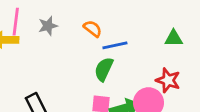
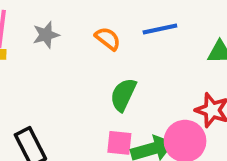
blue line: (115, 45) -> (160, 29), moved

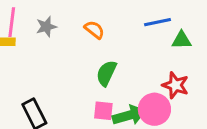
blue line: (160, 29) -> (157, 22), moved

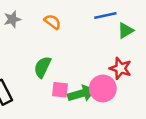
green triangle: (182, 40) -> (125, 31), turned -30
green semicircle: (106, 73) -> (42, 67), moved

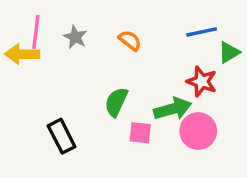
gray star: (12, 19) -> (75, 37), turned -30
red star: (120, 68) -> (202, 81), moved
green arrow: (81, 94) -> (173, 109), moved

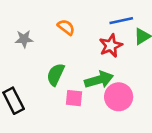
gray star: (75, 37) -> (24, 39), moved, turned -30
red star: (202, 81) -> (111, 46), moved, turned 30

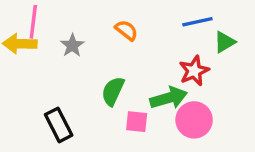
gray star: (24, 39) -> (72, 45), turned -30
red star: (111, 46) -> (194, 71), moved

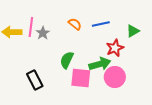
pink line: (33, 22) -> (31, 27), moved
blue line: (197, 22) -> (101, 24), moved
pink square: (137, 122) -> (81, 78), size x1.5

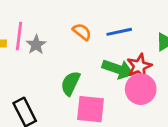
green arrow: (100, 64) -> (118, 69), moved, turned 35
pink circle: (115, 77) -> (141, 89), moved

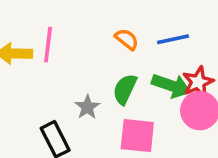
gray star: (36, 45) -> (87, 107), moved
green semicircle: (70, 83) -> (125, 89), moved

